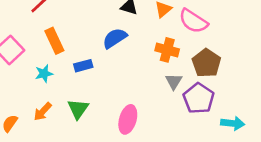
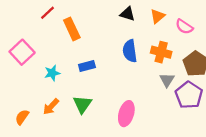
pink semicircle: (193, 21) -> (184, 27), size x0.7
blue semicircle: (115, 38) -> (130, 51), moved, turned -65
orange rectangle: (54, 41) -> (72, 29), moved

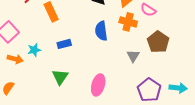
orange cross: (161, 52) -> (128, 22), moved
purple pentagon: (189, 95) -> (149, 90), moved
orange arrow: (51, 107) -> (15, 59), moved, turned -119

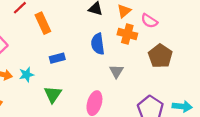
cyan star: (34, 50) -> (26, 75), moved
gray triangle: (133, 56) -> (116, 71), moved

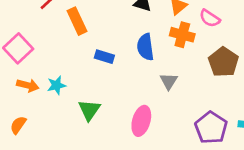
blue rectangle: (57, 58) -> (104, 57), moved, turned 32

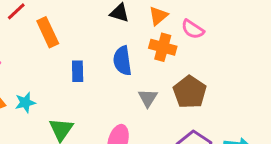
blue rectangle: (104, 57) -> (78, 71), turned 72
brown pentagon: (223, 62) -> (190, 92), moved

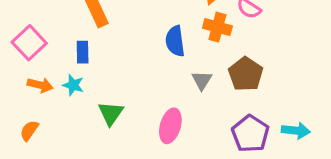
blue rectangle: (78, 71) -> (83, 52), moved
cyan star: (25, 103) -> (73, 85), turned 30

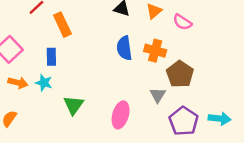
orange cross: (217, 27) -> (155, 51), moved
gray triangle: (202, 80) -> (158, 95), moved

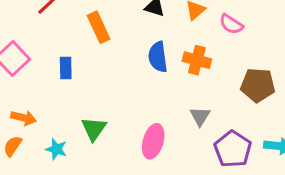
orange rectangle: (62, 25) -> (99, 27), moved
brown pentagon: (180, 74) -> (258, 85), moved, turned -30
orange arrow: (18, 83) -> (24, 118), moved
cyan star: (44, 83) -> (56, 149), moved

